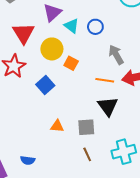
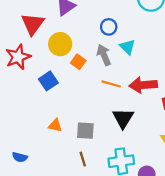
cyan triangle: (72, 26) -> (127, 47), moved
gray arrow: (116, 55) -> (104, 55), moved
black triangle: (108, 106) -> (123, 118), moved

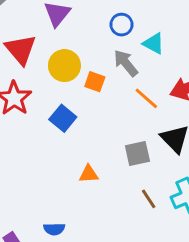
orange line: (111, 84) -> (146, 98), turned 42
gray square: (85, 131) -> (137, 154), moved
brown line: (83, 159) -> (149, 199), moved

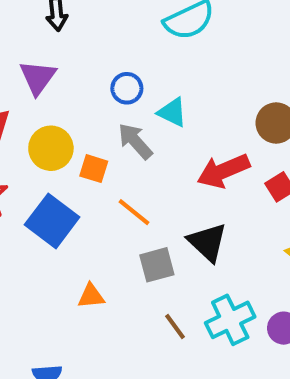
orange line: (146, 98) -> (134, 212), moved
blue square: (63, 118) -> (52, 221), size x1.4

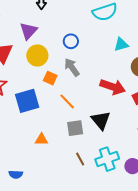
cyan triangle: (172, 112) -> (121, 44), moved, turned -49
yellow circle: (51, 148) -> (37, 56), moved
red arrow: (223, 171) -> (113, 87), turned -145
blue square: (52, 221) -> (27, 101), turned 30

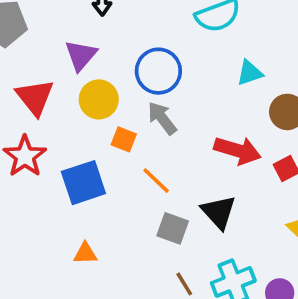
blue circle: (71, 41) -> (158, 71), size x1.6
gray square: (75, 128) -> (173, 228), turned 30
orange triangle: (41, 139) -> (85, 253), moved

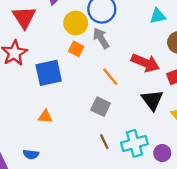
yellow circle: (99, 99) -> (76, 23), moved
orange line: (156, 180) -> (110, 77), moved
black triangle: (219, 212) -> (152, 100), moved

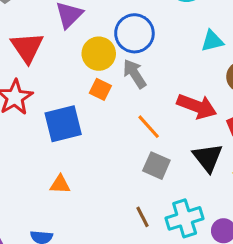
gray square: (101, 107) -> (156, 166), moved

